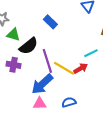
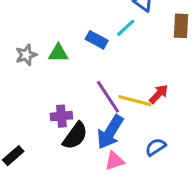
green triangle: (13, 35) -> (58, 53), moved
black semicircle: (28, 46) -> (75, 136), moved
cyan line: (91, 53) -> (126, 28), moved

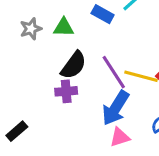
black semicircle: (75, 136) -> (74, 65), moved

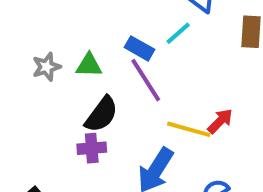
purple line: (114, 72) -> (146, 80), moved

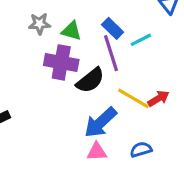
cyan line: (178, 33) -> (141, 40), moved
black semicircle: (101, 114) -> (90, 80), moved
purple cross: (92, 148) -> (61, 62), moved, size x1.5

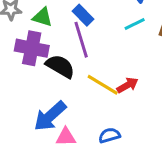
cyan line: (141, 40) -> (135, 24), moved
black semicircle: (90, 80) -> (60, 66), turned -112
blue arrow: (101, 122) -> (50, 116), moved

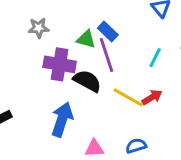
green triangle: (42, 17) -> (86, 39), moved
cyan line: (135, 24) -> (155, 58), moved, turned -36
blue arrow: (50, 116) -> (62, 119), moved, turned 152

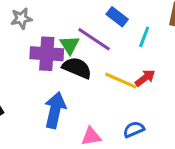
blue rectangle: (108, 31) -> (117, 17), moved
green triangle: (86, 39) -> (70, 45), moved, turned 48
purple line: (107, 55) -> (94, 39), turned -32

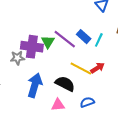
blue rectangle: (117, 17) -> (84, 37), moved
gray star: (21, 18) -> (17, 58), moved
black semicircle: (77, 68) -> (65, 84), moved

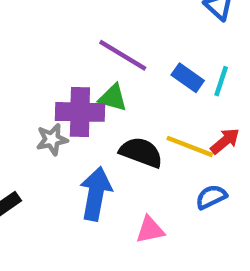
purple line: (65, 39) -> (123, 55), moved
green triangle: (48, 42) -> (113, 98), turned -40
black semicircle: (65, 84) -> (141, 152), moved
blue semicircle: (87, 102) -> (211, 197), moved

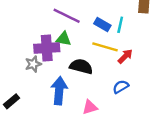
yellow line: (190, 146) -> (105, 47), moved

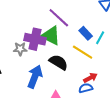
green triangle: (64, 39) -> (51, 36), size x1.5
red arrow: (125, 56) -> (90, 78), moved

